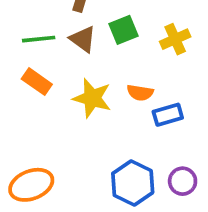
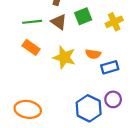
purple circle: (183, 181) -> (113, 99), moved
orange ellipse: (31, 185) -> (28, 109), turned 30

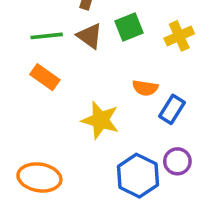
yellow star: (64, 57) -> (100, 120), moved
blue rectangle: (110, 67) -> (172, 109), turned -42

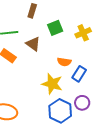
brown triangle: (90, 36) -> (33, 44), moved
yellow star: (100, 120) -> (52, 84), moved

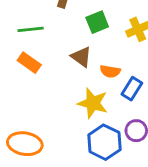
brown triangle: (33, 44) -> (81, 57), moved

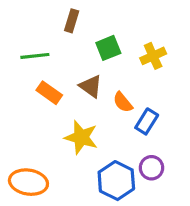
orange rectangle: (29, 63) -> (49, 93), moved
orange semicircle: (110, 71) -> (123, 102), turned 42
yellow star: (93, 103) -> (81, 137), moved

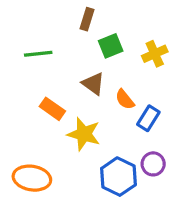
brown rectangle: (72, 21) -> (87, 19), moved
orange rectangle: (49, 93) -> (52, 109), moved

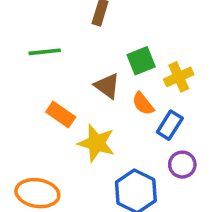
green square: (111, 46) -> (141, 61), moved
yellow cross: (155, 54) -> (179, 77), moved
purple circle: (153, 164) -> (182, 165), moved

